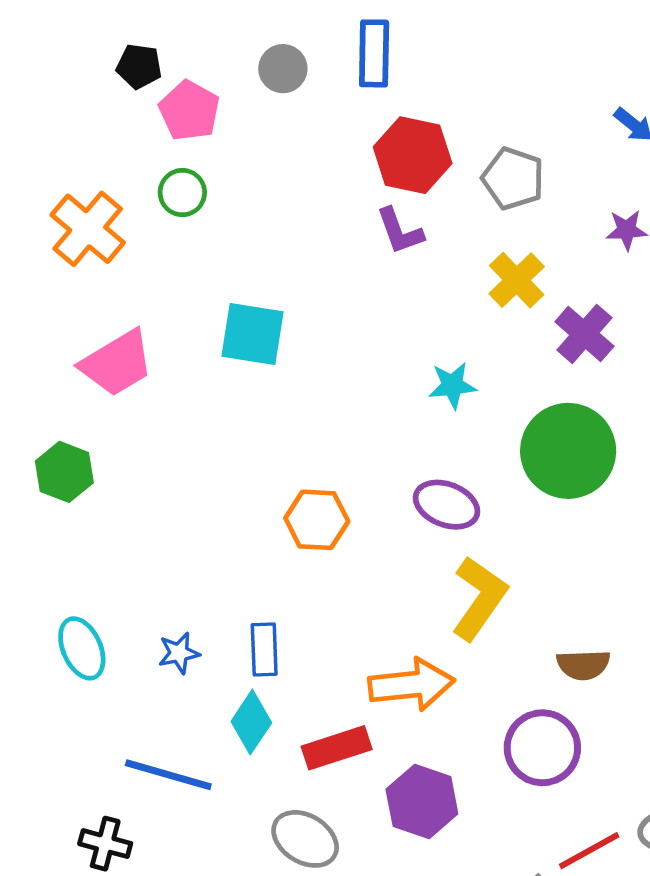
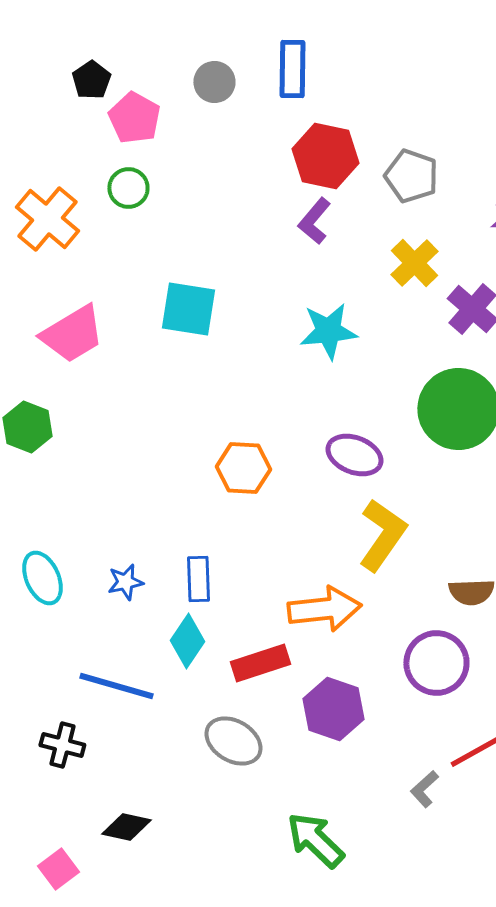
black pentagon: (139, 66) -> (91, 80), turned 30
purple L-shape: (400, 231) -> (314, 221), turned 60
cyan star: (452, 385) -> (328, 331), moved, size x1.4

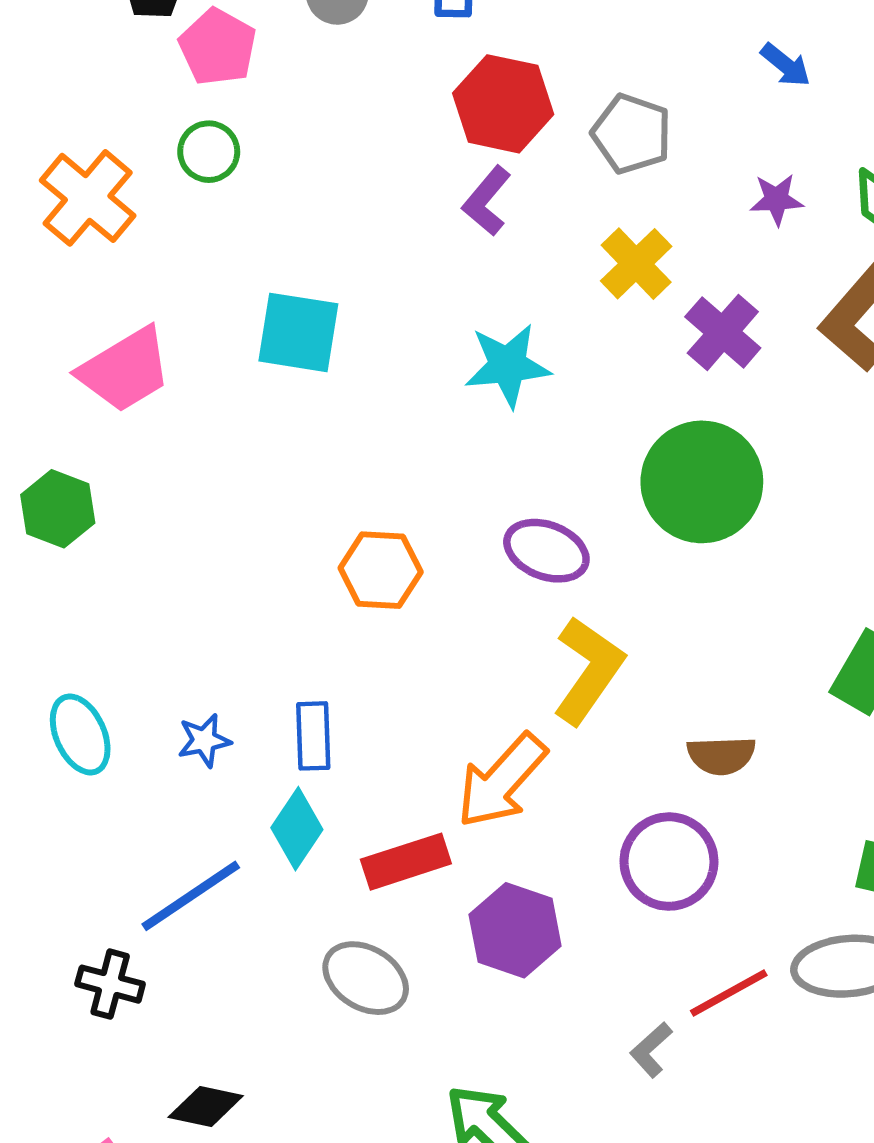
orange arrow: (324, 609) -> (502, 781), turned 138
blue line: (116, 686) -> (191, 896), turned -50

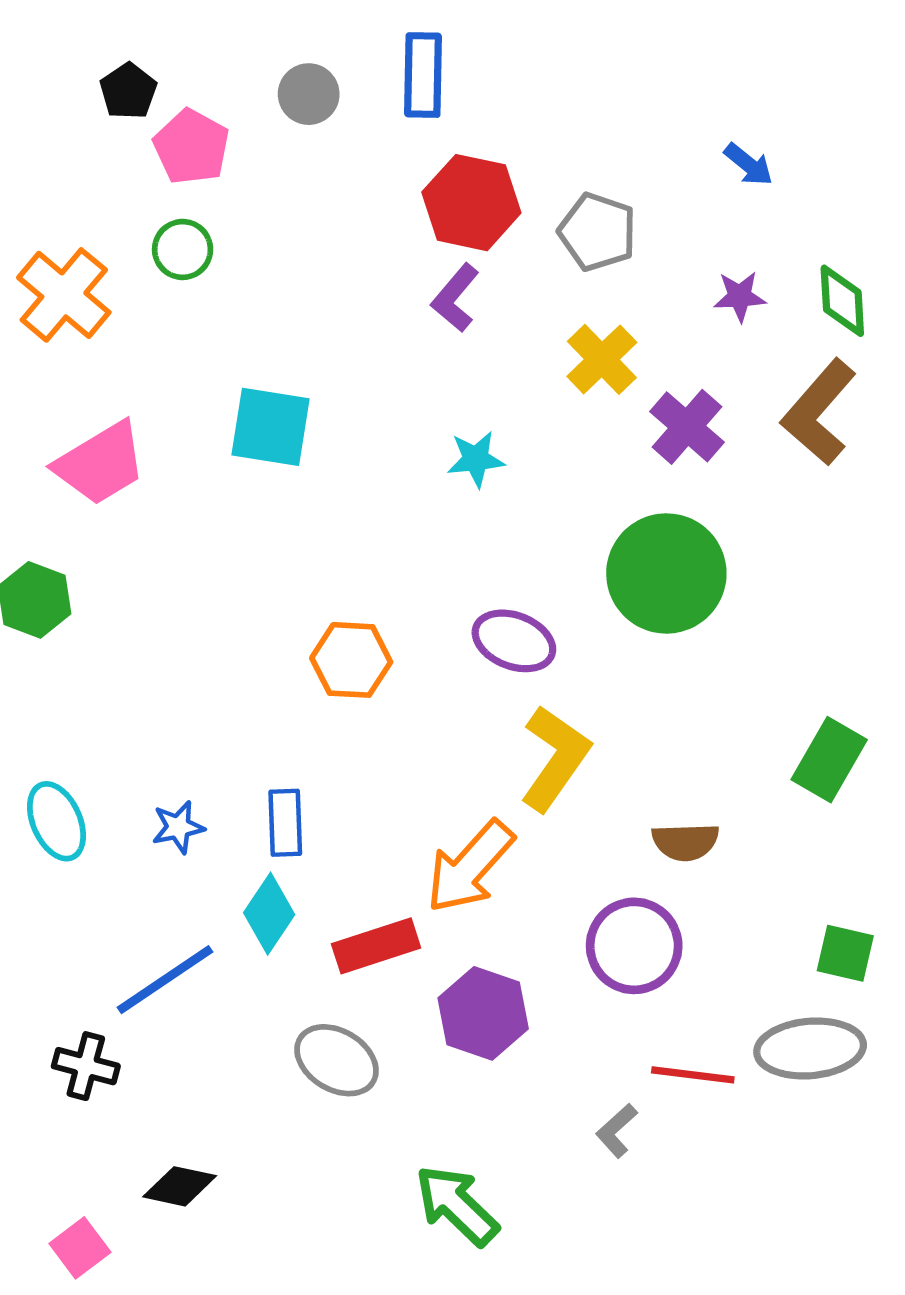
cyan star: (508, 365) -> (476, 459), size x0.7
red line: (729, 993) -> (693, 1075), turned 36

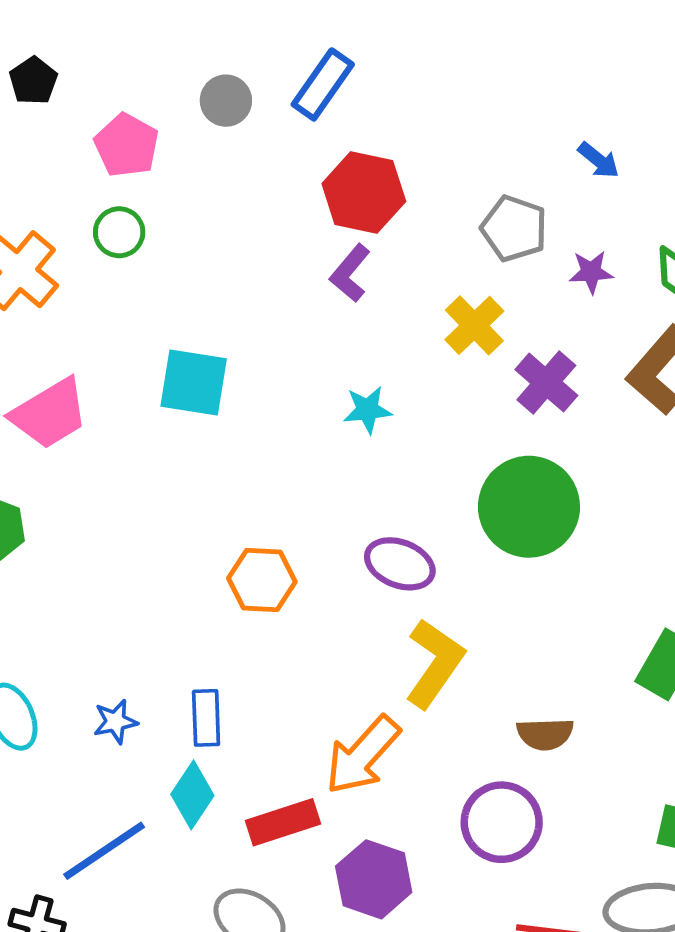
blue rectangle: (423, 75) -> (323, 84), turned 34
black pentagon: (128, 91) -> (33, 81), moved
gray pentagon: (597, 232) -> (514, 229), moved

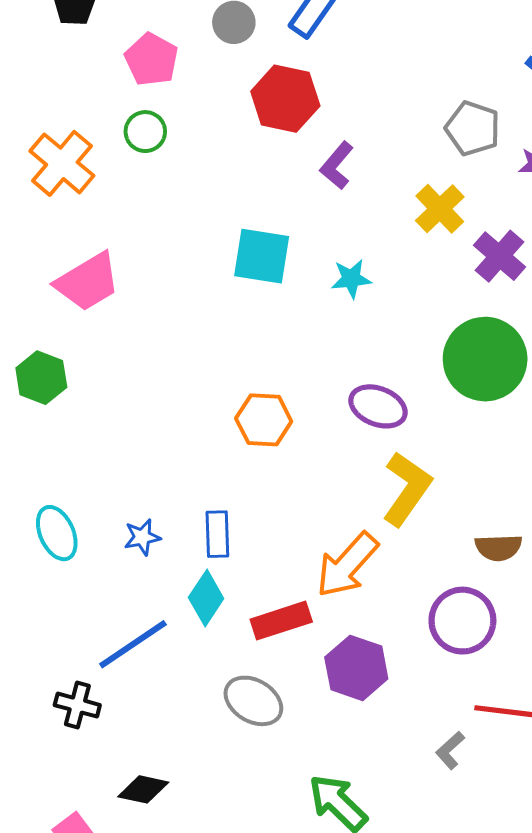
red hexagon: (364, 192) -> (285, 99), moved
cyan square: (194, 383) -> (262, 256), moved

